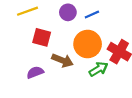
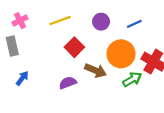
blue line: (92, 15) -> (134, 24), moved
red square: (42, 37) -> (74, 47), turned 30

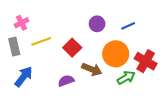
yellow line: (60, 21) -> (41, 41), moved
blue arrow: (22, 78) -> (24, 77), size x1.5

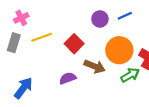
blue line: (128, 26) -> (125, 16), moved
gray rectangle: (14, 47) -> (14, 43), turned 30
blue arrow: (24, 77) -> (23, 88), moved

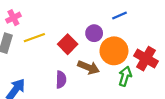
purple circle: (100, 19) -> (94, 33), moved
green arrow: (130, 75) -> (125, 76), turned -42
purple semicircle: (68, 78) -> (61, 80), turned 112

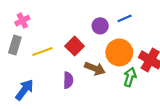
purple circle: (94, 33) -> (100, 26), moved
yellow line: (34, 38) -> (43, 51), moved

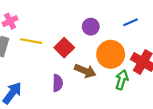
blue line: (125, 18) -> (131, 22), moved
yellow line: (43, 51) -> (31, 41), moved, turned 30

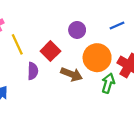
yellow line: (31, 41) -> (17, 44), turned 55
purple semicircle: (58, 83) -> (33, 71), moved

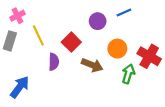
blue line: (117, 26) -> (124, 12), moved
orange circle: (97, 58) -> (117, 49), size x0.7

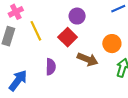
purple circle: (98, 21) -> (77, 16), moved
purple semicircle: (54, 62) -> (51, 67), moved

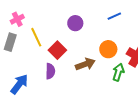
red square: (68, 37) -> (57, 50), moved
brown arrow: (88, 59) -> (85, 64), turned -42

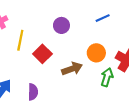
yellow line: (36, 37) -> (20, 40), turned 36
purple semicircle: (50, 71) -> (33, 92), moved

